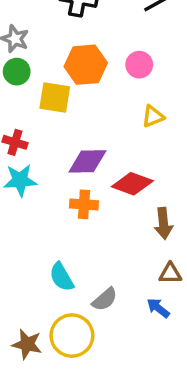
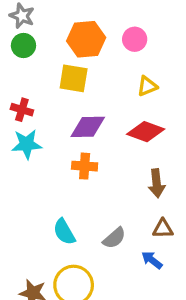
yellow square: (55, 97) -> (74, 78), moved
red diamond: (132, 184) -> (146, 132), moved
gray semicircle: (105, 299) -> (114, 238), moved

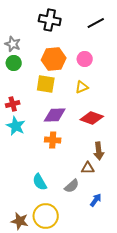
yellow triangle: (147, 86) -> (82, 87), moved
red cross: (22, 110) -> (13, 104), turned -32
cyan star: (27, 144) -> (16, 126), turned 30
brown triangle: (163, 229) -> (88, 168), moved
blue arrow: (152, 260) -> (96, 200), turned 88

